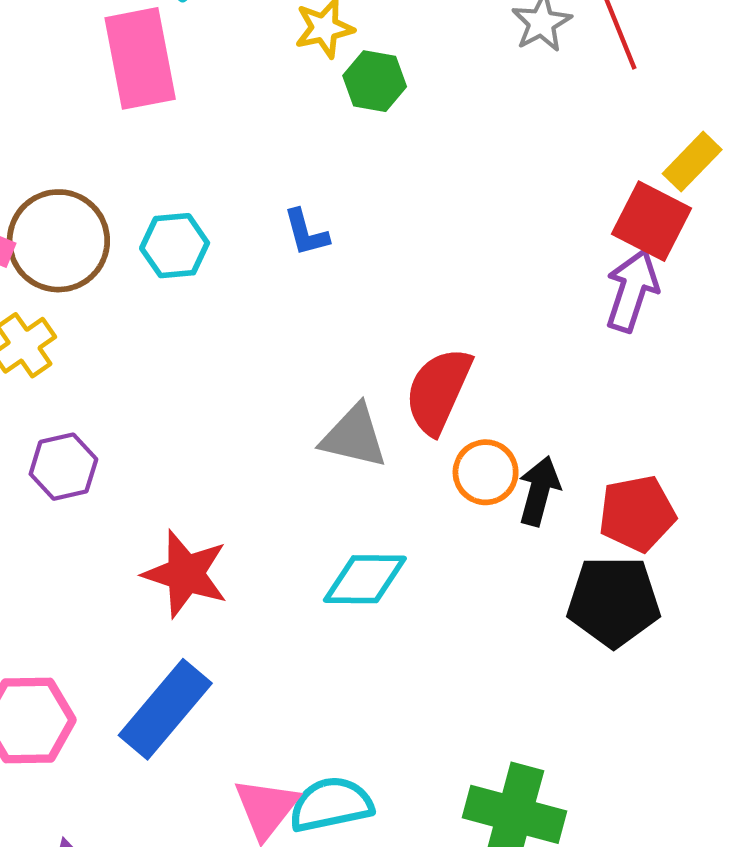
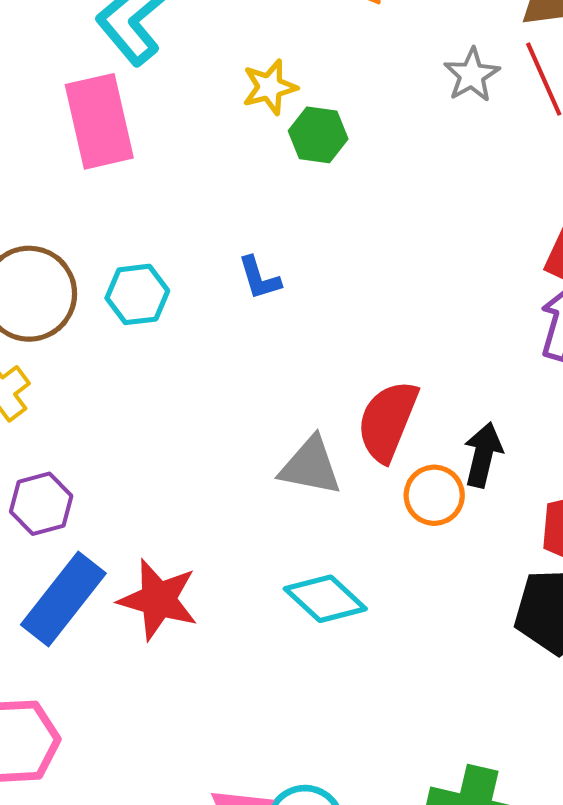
black arrow: (539, 491) -> (483, 455), moved
cyan diamond: (365, 579) -> (325, 599), turned 44
blue rectangle: (165, 709) -> (63, 599), moved

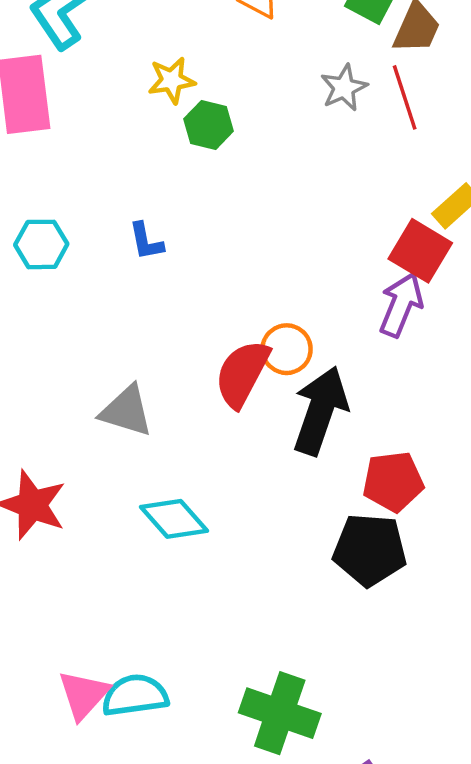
black arrow: (483, 455) -> (320, 411), size x1.6
gray triangle: (310, 466) -> (126, 411), moved
orange circle: (434, 495) -> (287, 349), moved

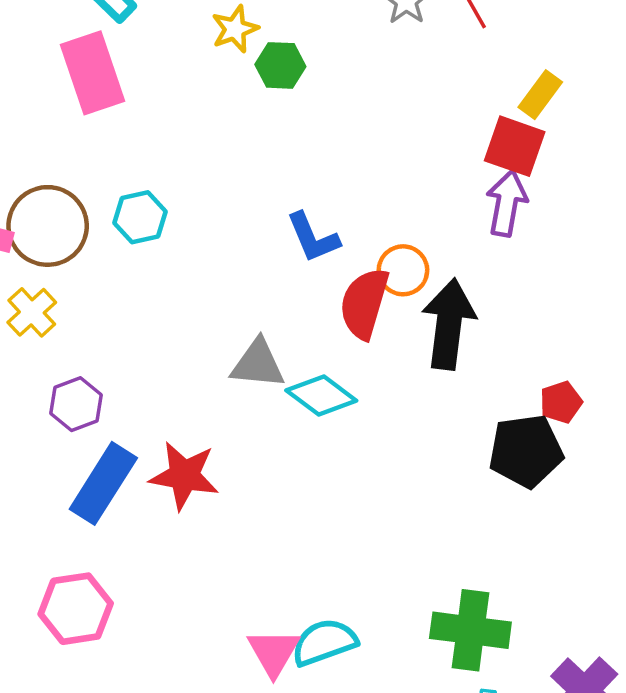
blue L-shape: (146, 241) -> (313, 237), moved, size x1.4
red pentagon: (393, 482) -> (561, 402), moved, size x0.7
cyan diamond: (174, 519) -> (321, 395), moved

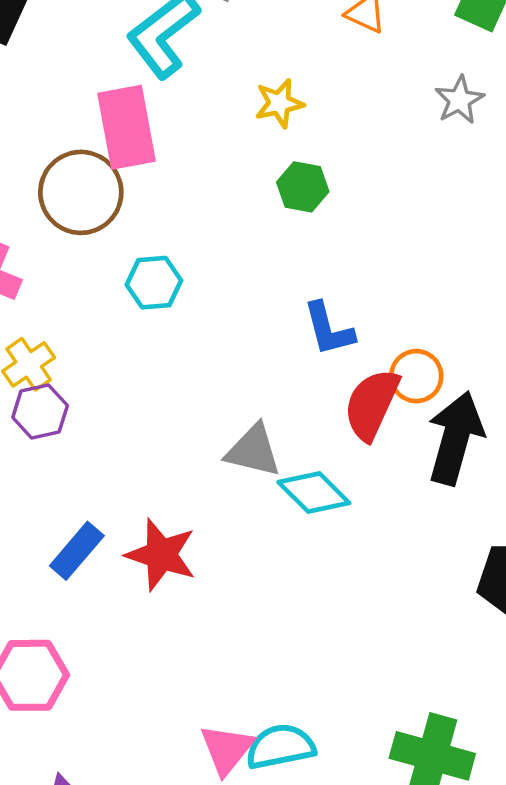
green hexagon: (280, 65) -> (303, 187), moved
brown circle: (48, 226) -> (81, 192), moved
purple hexagon: (76, 404) -> (40, 411), moved
blue rectangle: (103, 483) -> (77, 551), size x0.7

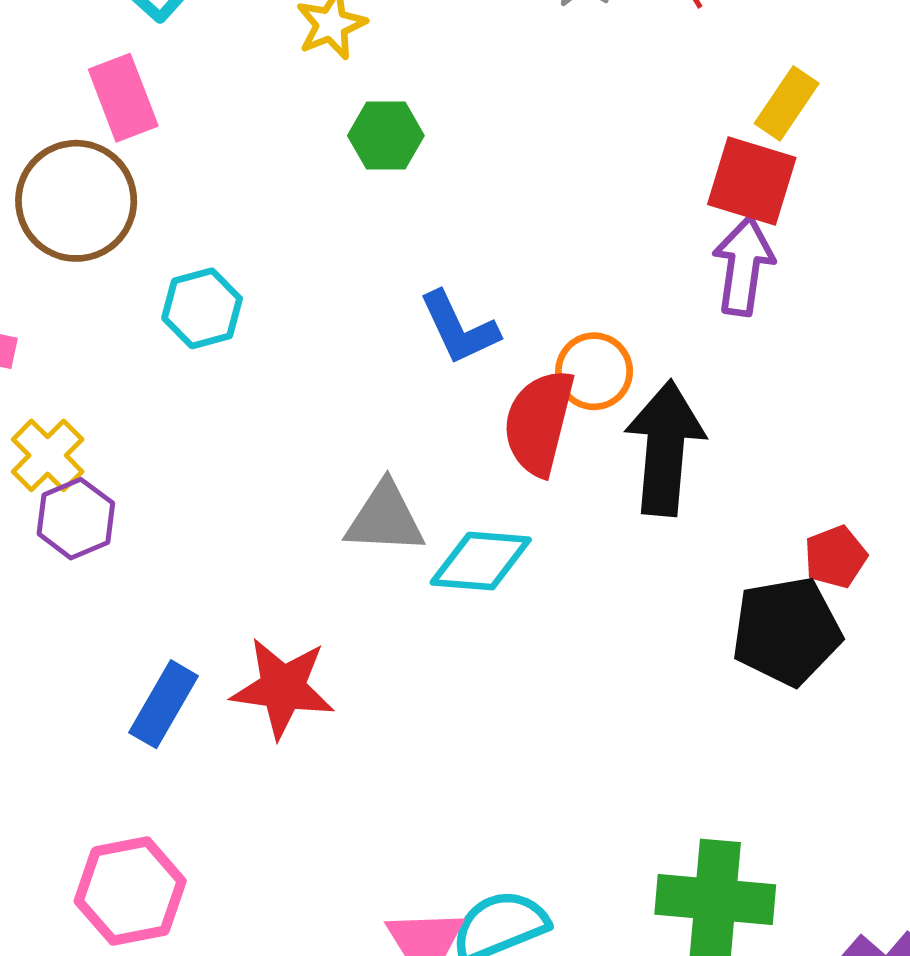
pink rectangle: (127, 127) -> (123, 98), size x0.7
cyan diamond: (314, 493) -> (481, 561), turned -30

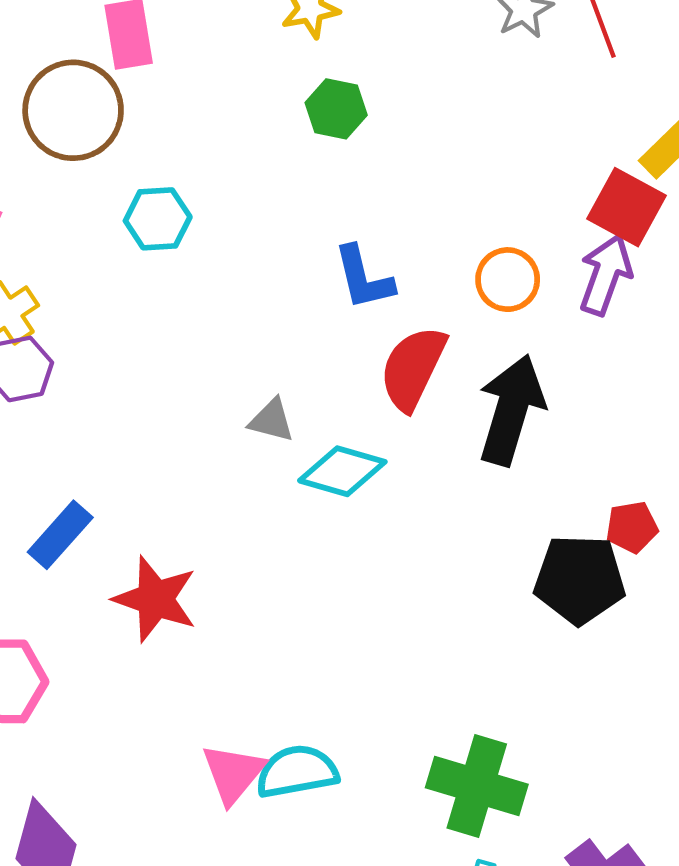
orange circle: (594, 371) -> (508, 280), moved
gray triangle: (385, 518) -> (272, 420), size x0.7
red star: (283, 688) -> (155, 599), moved

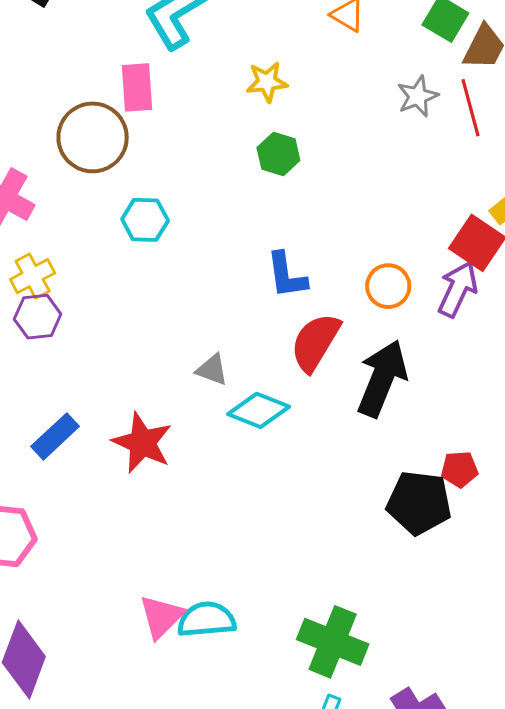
red star: (155, 599) -> (142, 443), moved

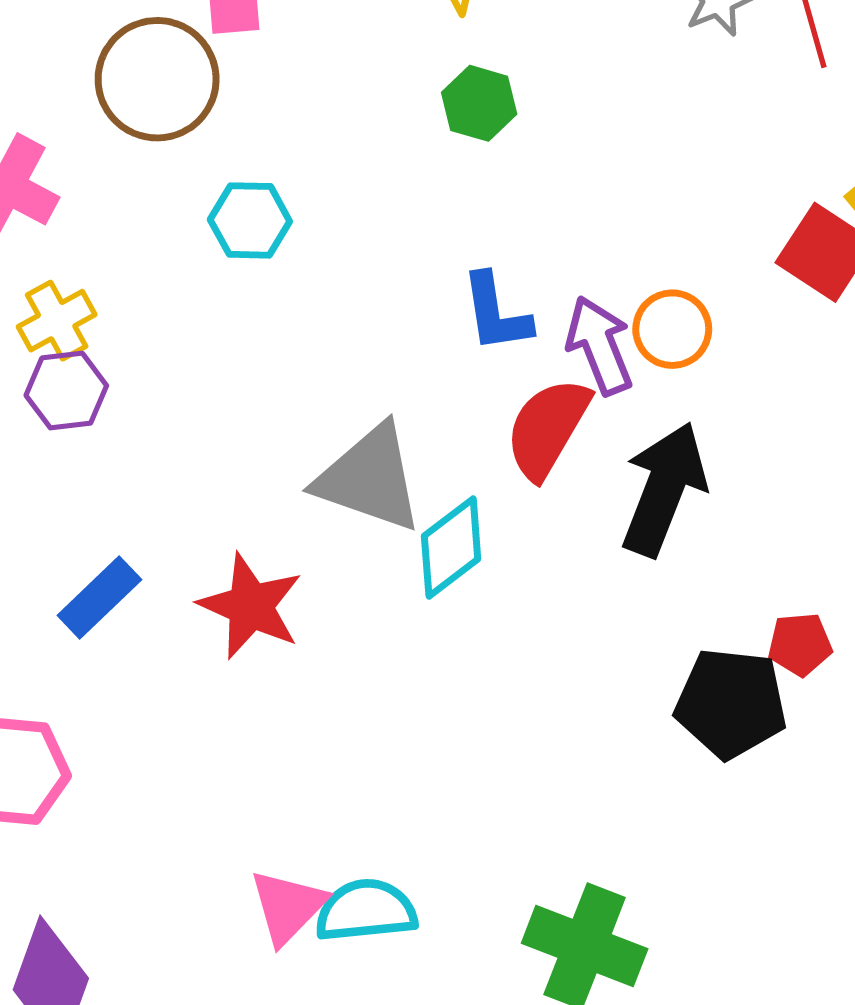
purple arrow: (458, 289) -> (599, 345), moved, turned -46
gray triangle: (212, 370) -> (369, 478), size x2.0
cyan diamond: (259, 410) -> (451, 548), turned -58

